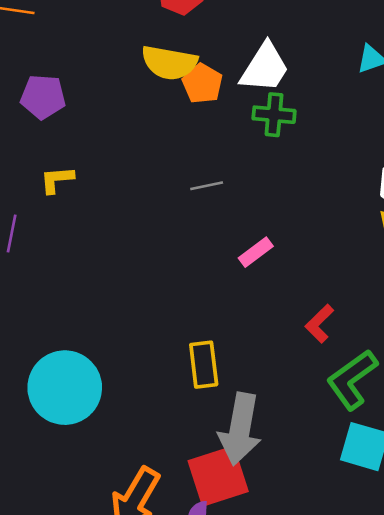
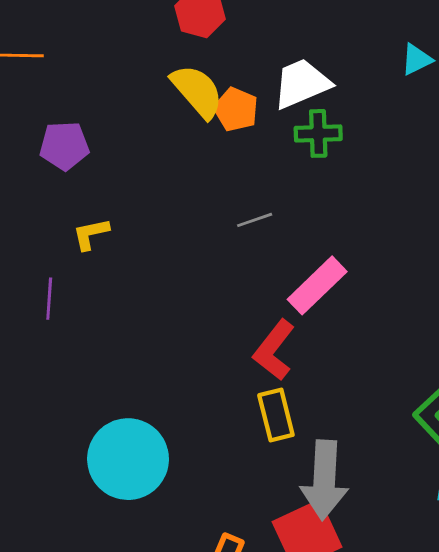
yellow semicircle: (169, 63) -> (197, 91), turned -134
white trapezoid: (265, 68) -> (302, 84), turned -138
pink rectangle: (256, 252) -> (317, 285), size x1.6
red L-shape: (319, 324) -> (274, 350), moved, size x1.4

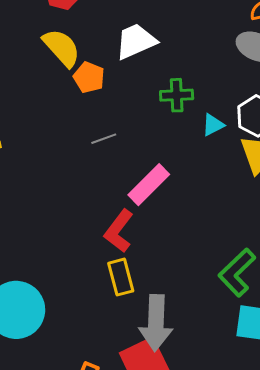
cyan triangle: (417, 59) -> (213, 125), moved
orange pentagon: (236, 109) -> (89, 77), moved
green cross: (318, 133) -> (177, 95), moved

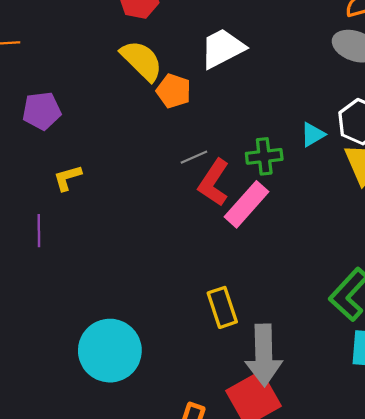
green cross: (177, 95) -> (264, 156), moved
red L-shape: (119, 231) -> (214, 183), moved

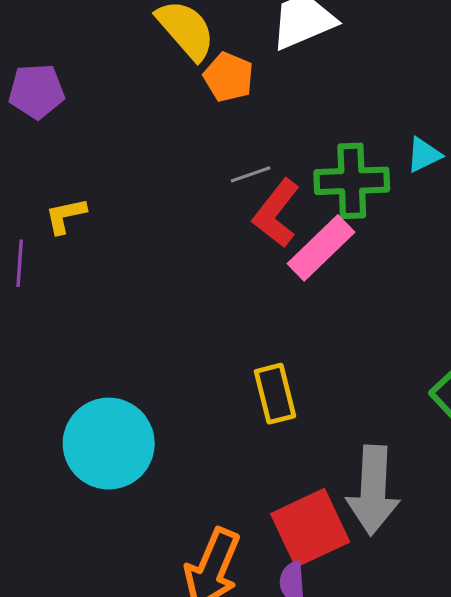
green cross: (264, 156) -> (352, 181), size x1.4
yellow L-shape: (67, 178) -> (66, 216), moved
gray arrow: (264, 355) -> (373, 490), moved

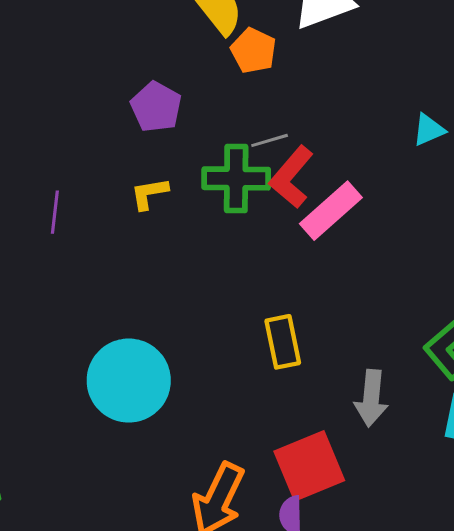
purple pentagon: (36, 91) -> (156, 107), moved, turned 30
green cross: (352, 181) -> (236, 178), moved
yellow L-shape: (66, 216) -> (149, 193), moved
gray arrow: (373, 490) -> (371, 398), moved, size x0.7

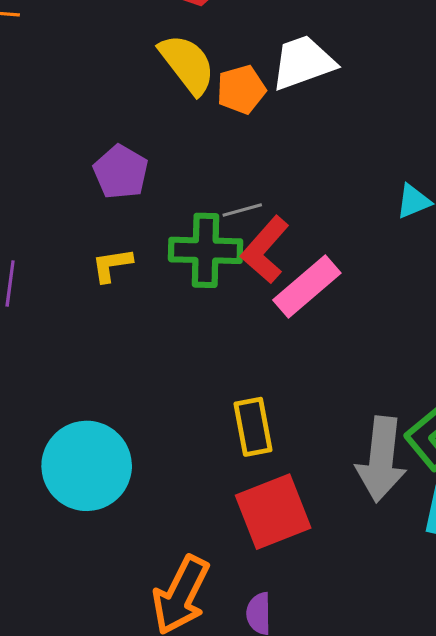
orange pentagon: (253, 51) -> (241, 90), moved, turned 30
gray arrow: (371, 398) -> (381, 459), moved, size x1.4
red square: (309, 466) -> (273, 512), moved

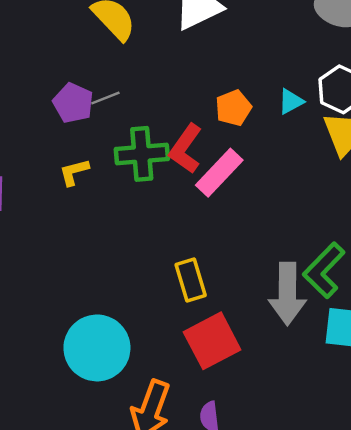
orange pentagon: (241, 90) -> (233, 108), moved
gray line: (242, 210) -> (105, 98), moved
cyan circle: (87, 466) -> (97, 348), moved

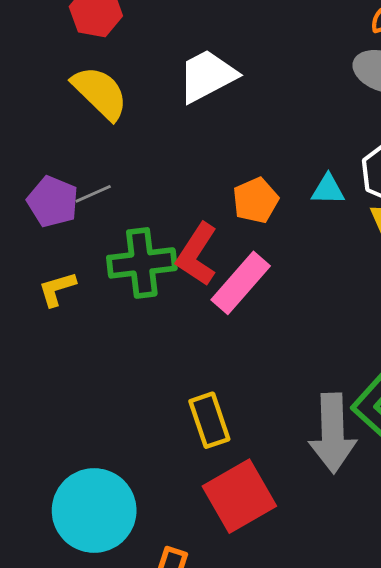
cyan triangle: (291, 101) -> (328, 190), turned 32

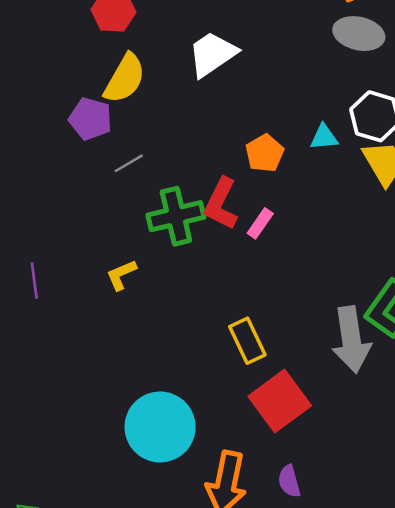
yellow semicircle: (100, 93) -> (125, 78), turned 82
purple pentagon: (53, 202) -> (90, 119), moved
pink rectangle: (241, 283) -> (260, 223), size x0.6
yellow L-shape: (57, 289) -> (121, 275), moved

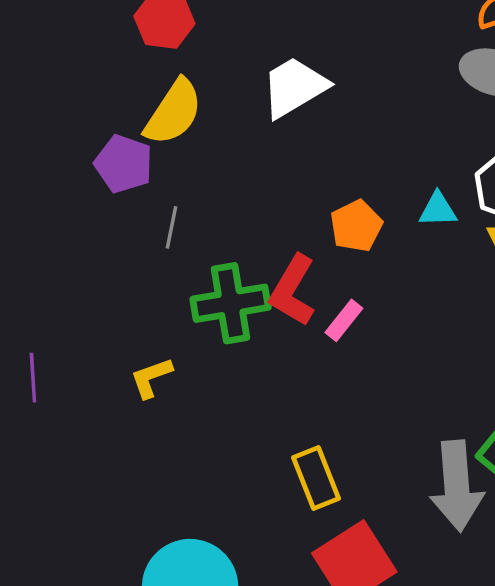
gray line: (129, 163) -> (171, 227), turned -52

